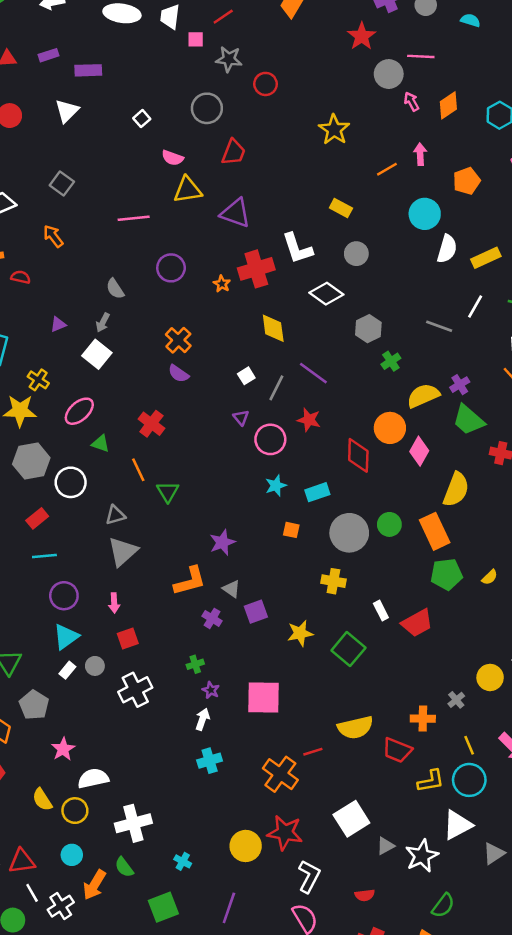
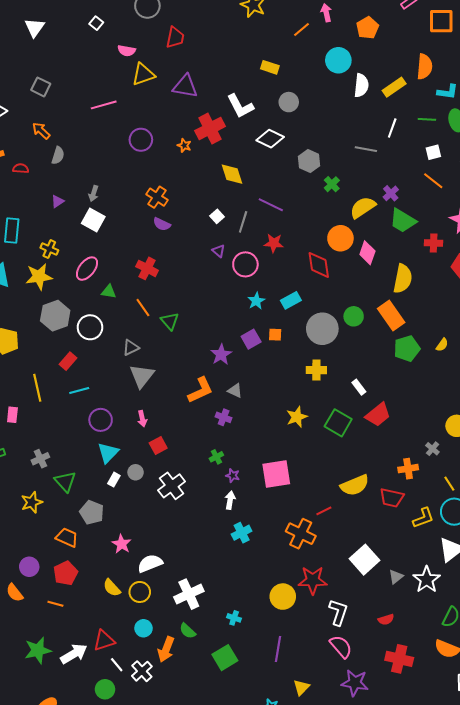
gray semicircle: (115, 289) -> (58, 155), moved, turned -120
purple square: (256, 612) -> (251, 339), moved
red trapezoid: (417, 623) -> (378, 415), moved

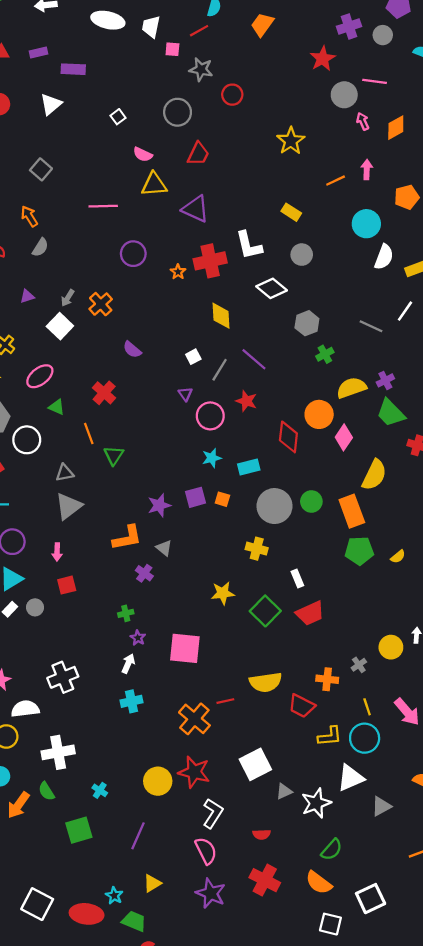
orange cross: (157, 197) -> (101, 304), moved
white cross: (172, 486) -> (63, 677), moved

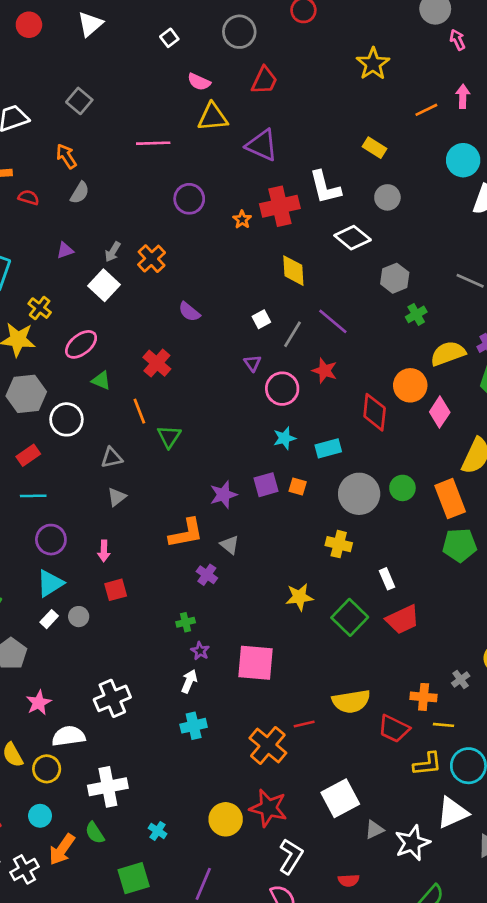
gray triangle: (69, 506) -> (117, 497), size x0.6
yellow line: (367, 707) -> (444, 725), moved, turned -66

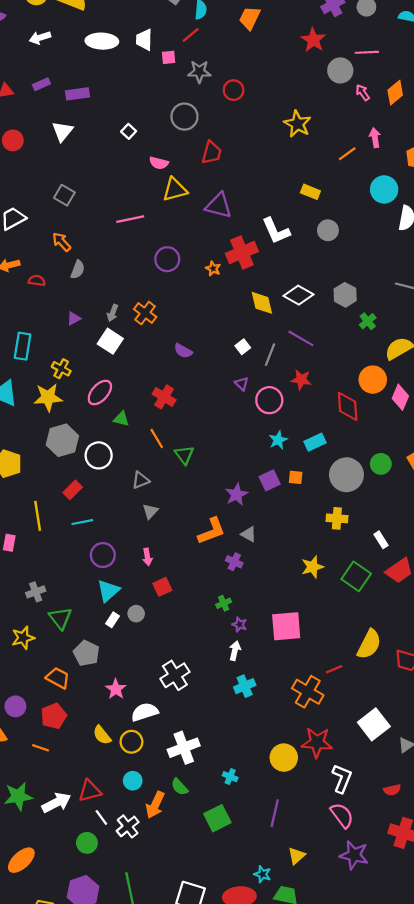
white diamond: (353, 238) -> (299, 295), moved
yellow semicircle: (351, 701) -> (369, 644), turned -44

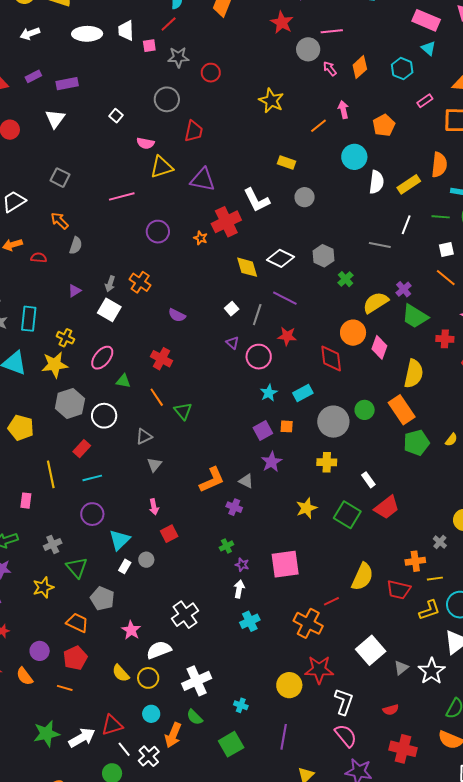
purple star: (236, 494) -> (272, 462), moved
purple circle: (103, 555) -> (92, 514), moved

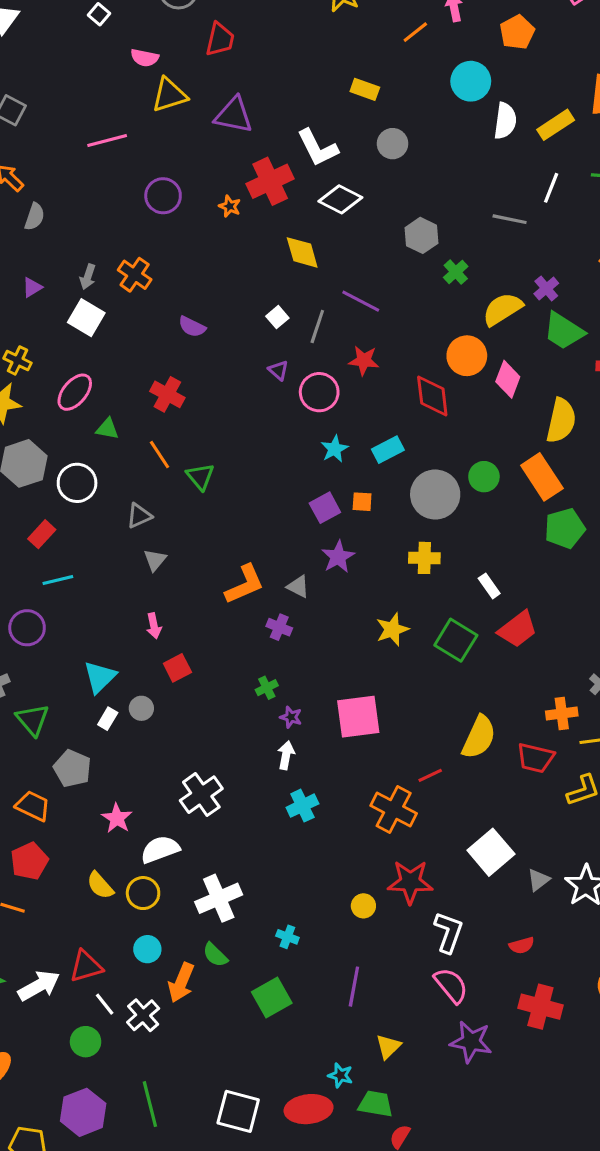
white diamond: (281, 258) -> (340, 199), moved
purple circle: (92, 514) -> (27, 628), moved
yellow circle: (289, 685) -> (363, 906), size x0.6

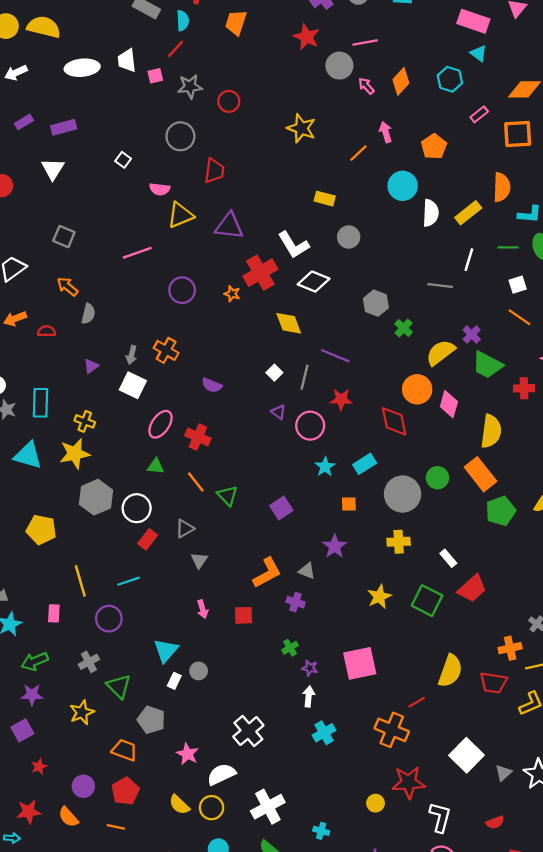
pink ellipse: (75, 392) -> (161, 424), moved
purple square: (325, 508) -> (281, 508), moved
red rectangle: (42, 534) -> (148, 539), moved
red square: (177, 668) -> (244, 615), moved, turned 30

